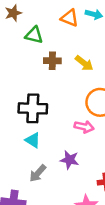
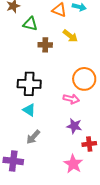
yellow arrow: (84, 63) -> (70, 36), moved
purple star: (69, 160) -> (74, 126), moved

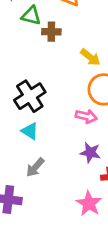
yellow arrow: (70, 36) -> (90, 57), moved
brown cross: (45, 45) -> (51, 32), moved
black cross: (29, 84) -> (30, 96), turned -35

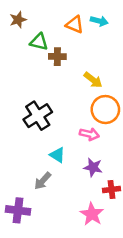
cyan triangle: (30, 131) -> (57, 155), moved

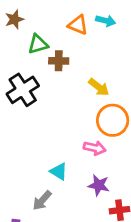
green triangle: (39, 42) -> (38, 44), turned -30
black cross: (38, 116) -> (23, 90), moved

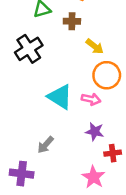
brown cross: (59, 61) -> (72, 21), moved
cyan triangle: (59, 171) -> (60, 97), moved, size x1.6

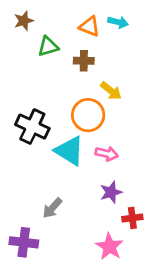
black cross: (29, 49) -> (32, 127), moved, turned -32
orange circle: (107, 75) -> (88, 115), moved
purple star: (95, 132) -> (111, 192), turned -30

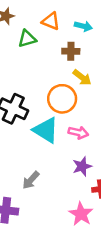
cyan arrow: (118, 22) -> (83, 26), moved
orange triangle: (90, 26) -> (51, 21), moved
brown cross: (84, 61) -> (71, 51), moved

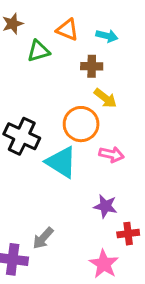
pink arrow: (78, 133) -> (111, 154), moved
purple star: (82, 166) -> (105, 206), turned 30
gray arrow: (31, 180) -> (43, 238), moved

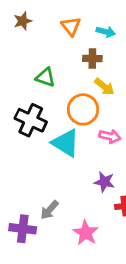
orange triangle: (67, 30) -> (71, 26), turned 30
green triangle: (38, 51) -> (45, 77), moved, turned 35
pink star: (104, 264) -> (86, 233), moved

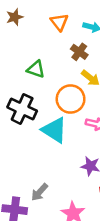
brown cross: (92, 59) -> (79, 52), turned 35

